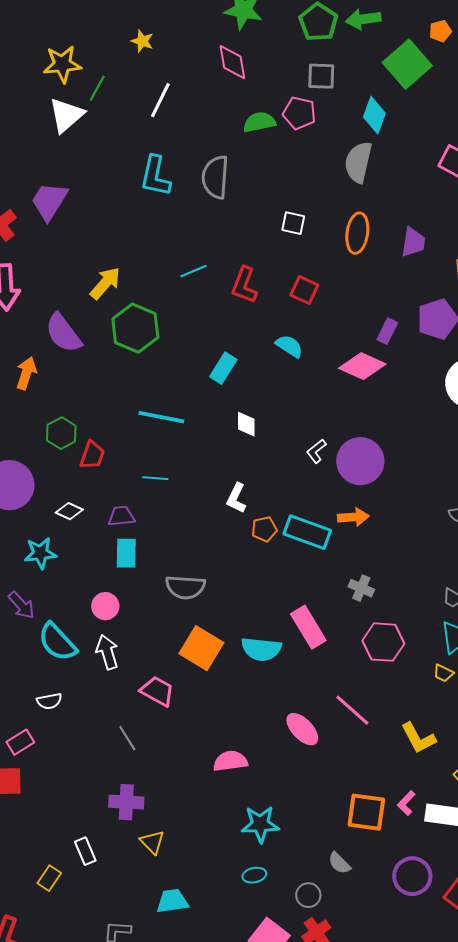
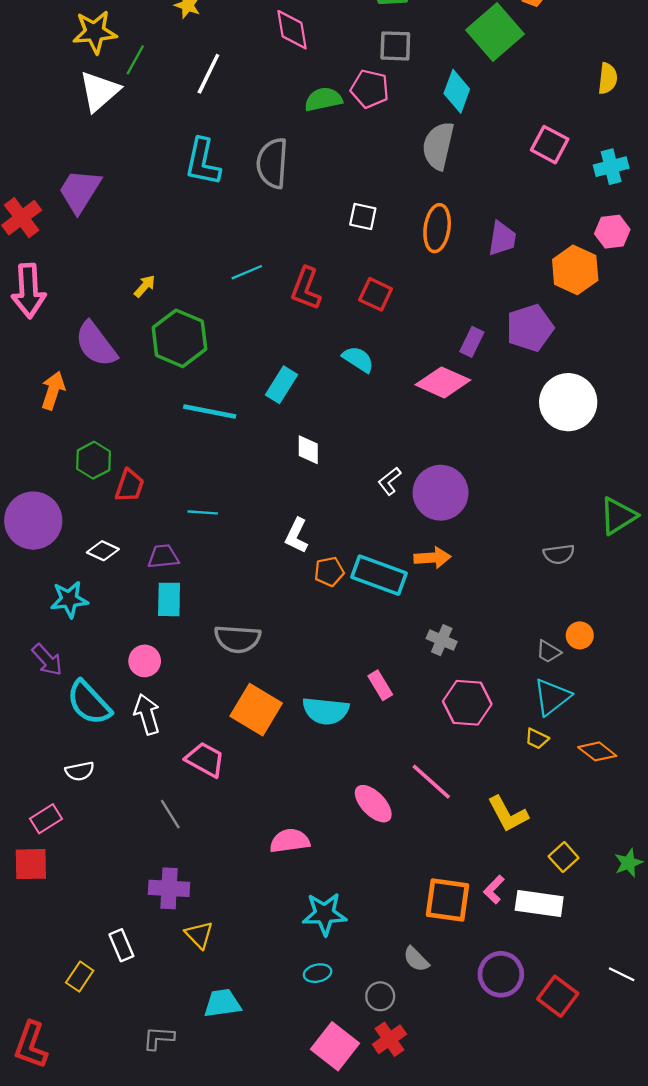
yellow arrow: (105, 283) -> (145, 286), size x0.6
cyan line: (161, 417) -> (210, 411), moved
pink rectangle: (308, 627) -> (380, 685), size x0.6

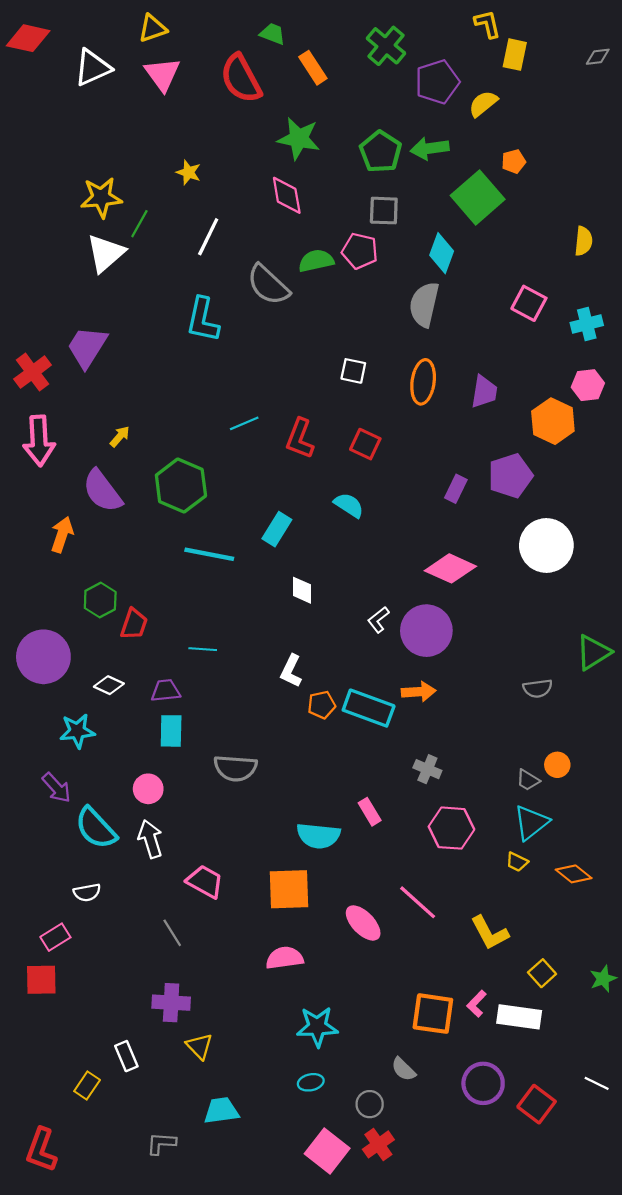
gray semicircle: (272, 163) -> (268, 285), moved, turned -51
yellow arrow: (145, 286) -> (120, 436), moved
pink diamond: (443, 382) -> (450, 568), moved
orange square: (256, 710) -> (289, 889), moved, turned -33

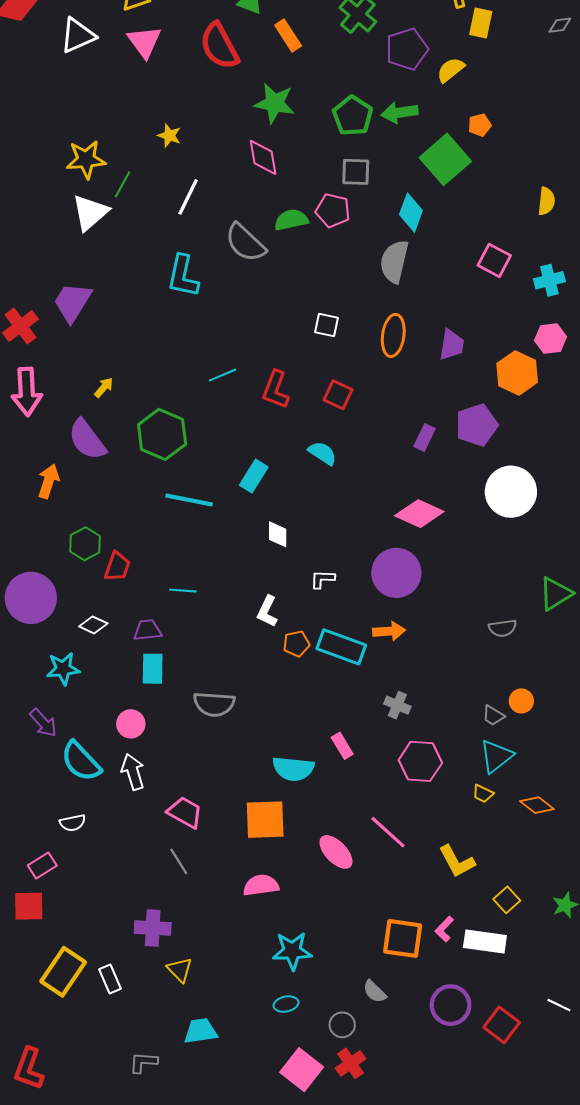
white L-shape: (378, 620) -> (322, 579), moved, turned 40
gray line: (172, 933) -> (179, 861), moved
yellow rectangle: (87, 1086) -> (63, 972), moved, size x1.8

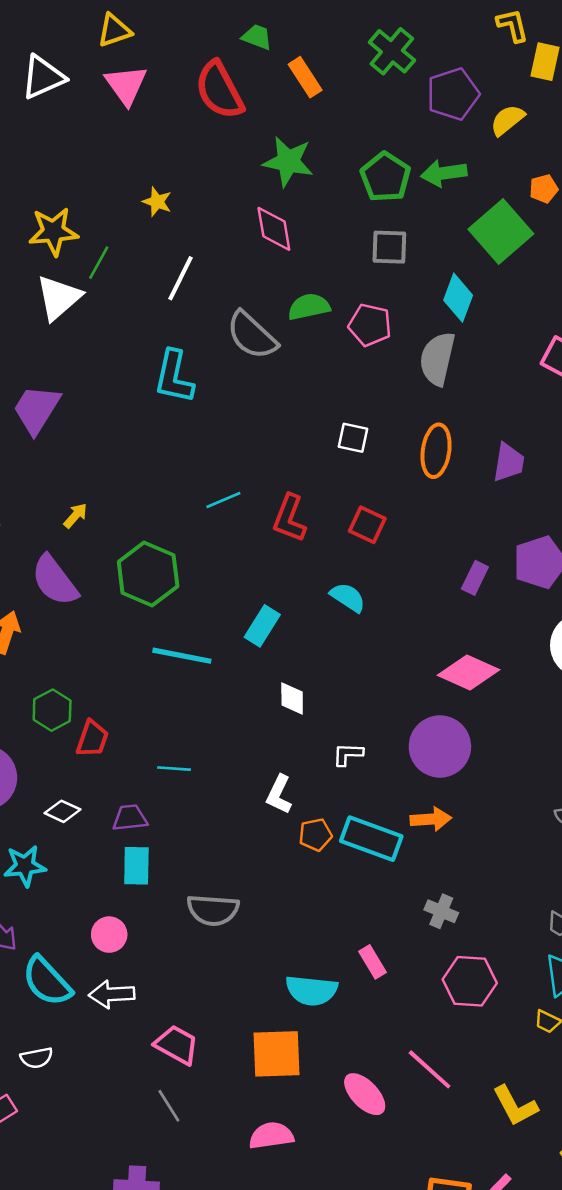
pink pentagon: (333, 210) -> (370, 325), moved
white arrow: (133, 772) -> (112, 994), turned -76

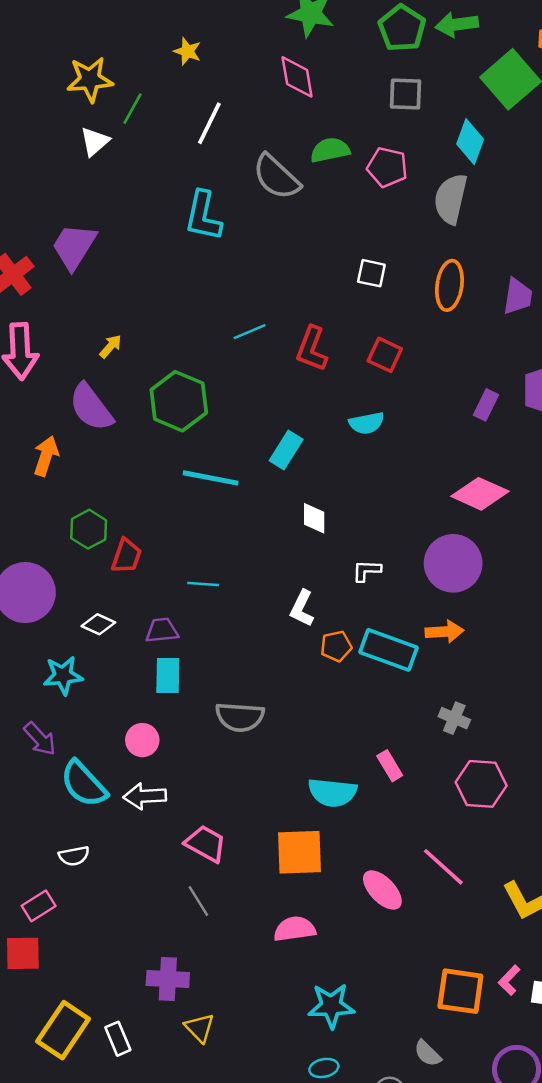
white triangle: (59, 298) -> (95, 142), size x0.7
cyan semicircle: (348, 597) -> (367, 423), turned 136

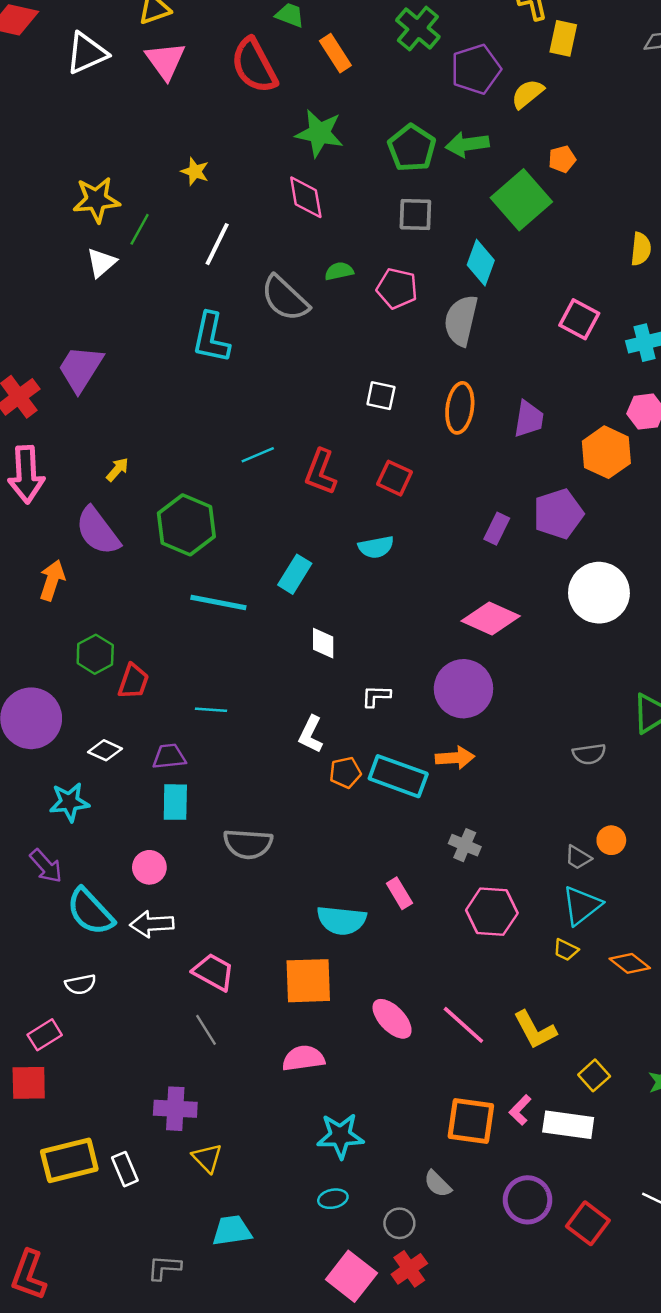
green semicircle: (330, 150) -> (339, 271), size x0.7
pink line: (443, 867) -> (463, 1025), moved
yellow rectangle: (63, 1030) -> (69, 1160), turned 42

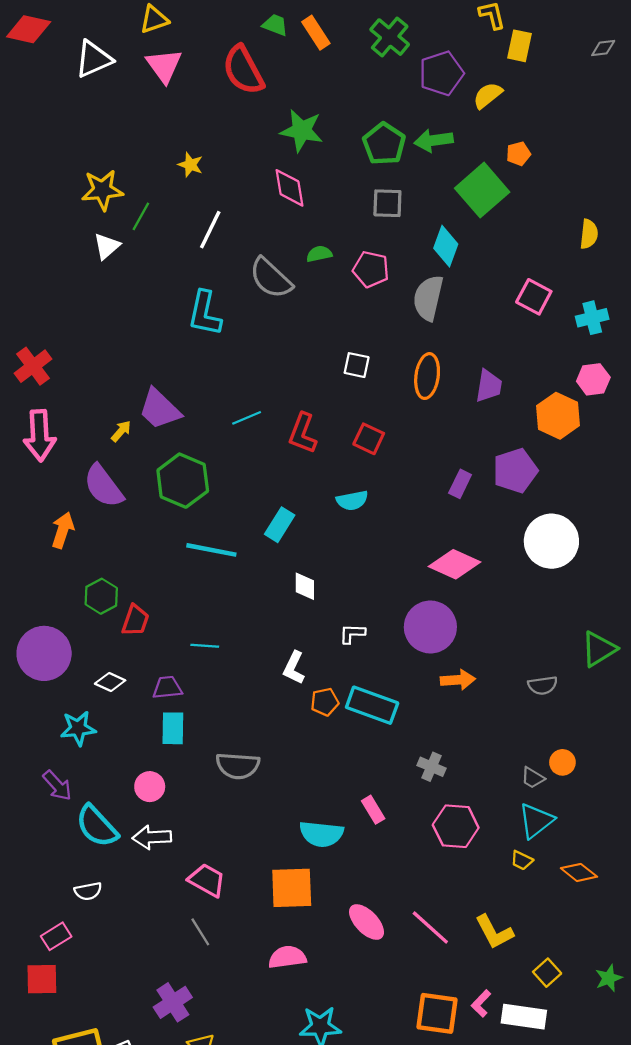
orange rectangle: (335, 53) -> (316, 33), moved
purple trapezoid: (80, 368) -> (160, 409), moved, turned -78
orange arrow: (455, 758) -> (458, 680), moved
purple cross: (175, 1109) -> (173, 1002), turned -36

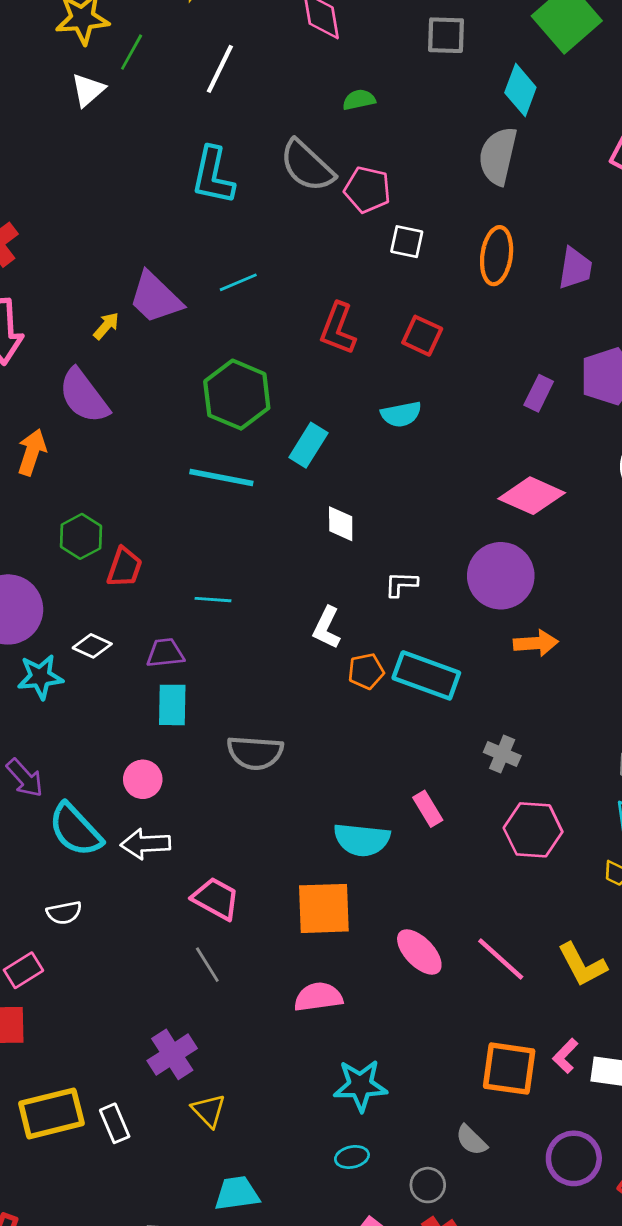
pink pentagon: (371, 269) -> (367, 190), moved
gray semicircle: (271, 278) -> (307, 166), moved
cyan line: (247, 418) -> (238, 282), moved
green hexagon: (183, 481) -> (237, 395), moved
cyan star: (78, 728) -> (40, 677), moved

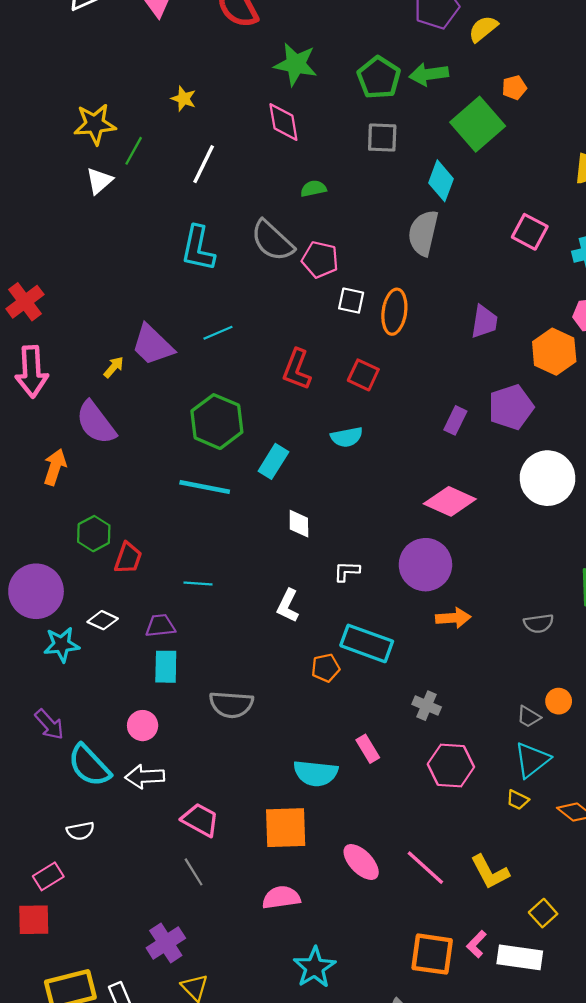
orange ellipse: (497, 256) -> (394, 312), moved
orange pentagon: (366, 671) -> (326, 668), moved
cyan star: (360, 1085) -> (315, 967), turned -30

